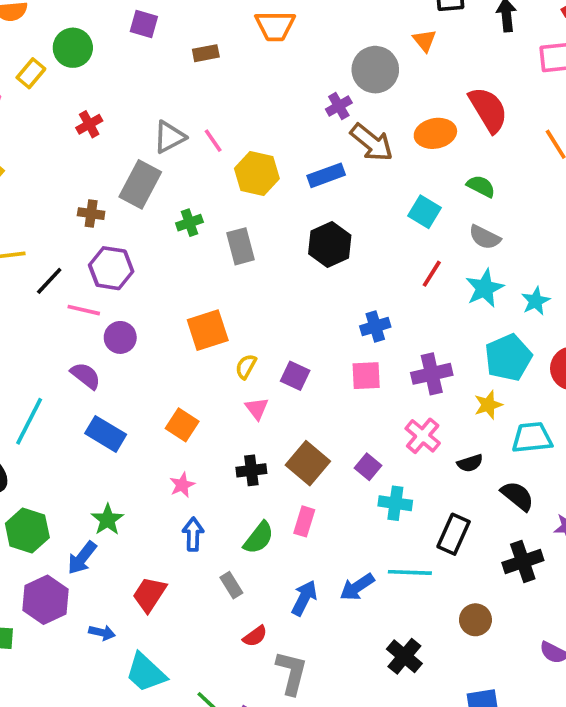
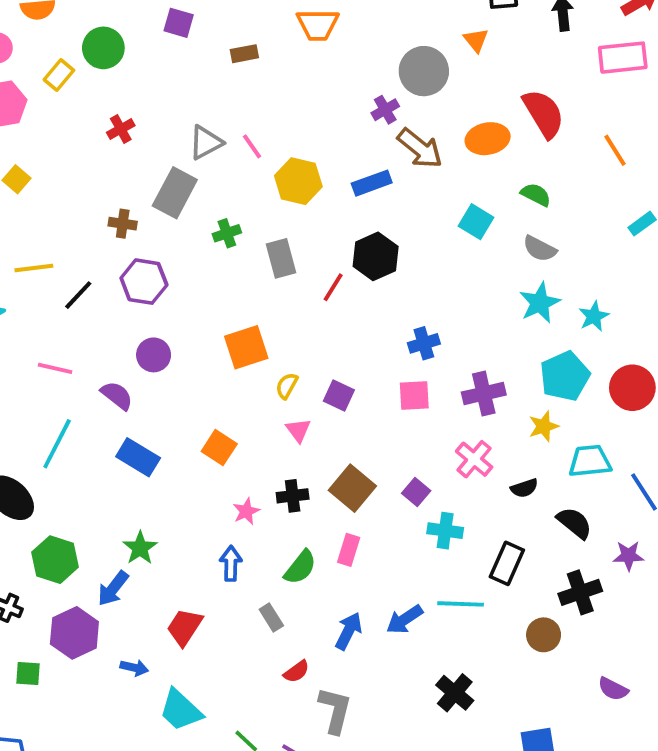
red line: (432, 274) -> (333, 287), moved
pink line: (84, 310) -> (55, 368), moved
pink star: (182, 485) -> (246, 511), moved
brown circle: (475, 620) -> (544, 635), moved

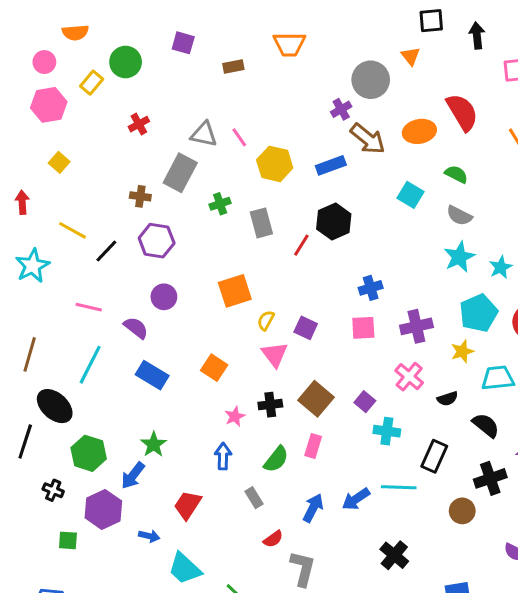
gray triangle: (206, 143) -> (204, 134), turned 40
yellow line: (34, 268) -> (72, 230), turned 36
pink triangle: (298, 430) -> (275, 354), size x1.4

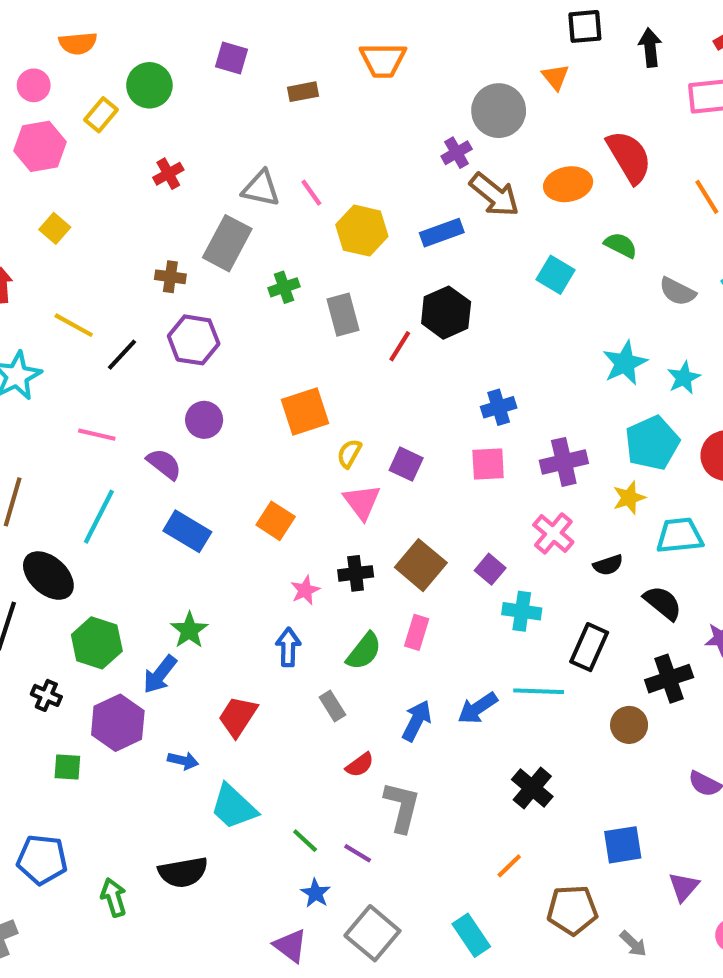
gray semicircle: (459, 216) -> (677, 292), moved

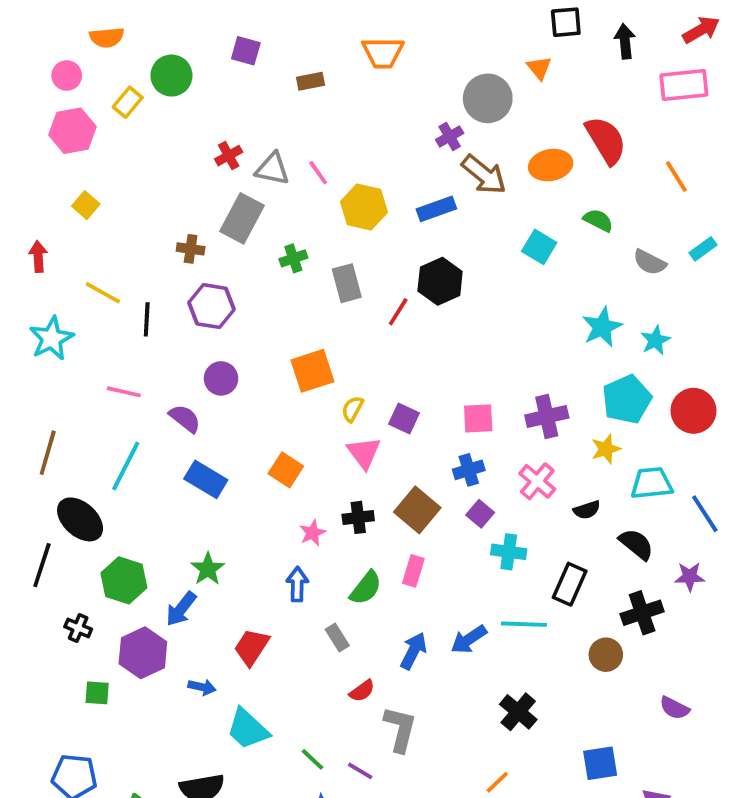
red cross: (168, 174) -> (229, 156), moved
black line: (122, 355) -> (147, 319), turned -40
blue cross: (499, 407) -> (469, 470), moved

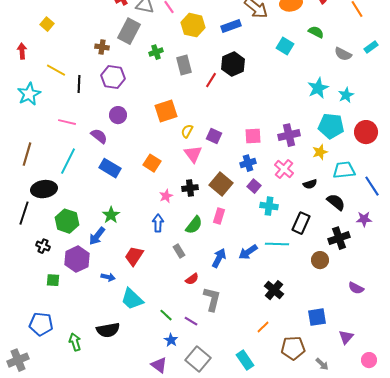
cyan pentagon: (627, 399) -> (331, 126), turned 30
black ellipse: (80, 519) -> (44, 189), turned -50

